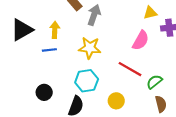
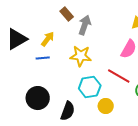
yellow arrow: (55, 30) -> (48, 39), turned 35
cyan hexagon: (87, 81) -> (90, 87), moved
black circle: (44, 92) -> (38, 98), size x1.5

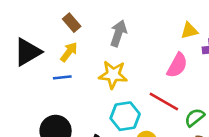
brown rectangle: (67, 14) -> (72, 23), moved

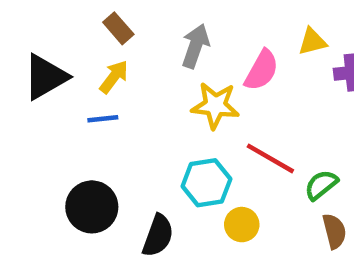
pink semicircle: (177, 65) -> (262, 70), moved
yellow star: (113, 75) -> (215, 105), moved

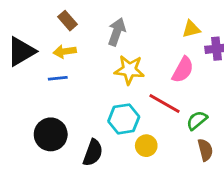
pink semicircle: (262, 70) -> (183, 70), moved
yellow arrow: (114, 77) -> (65, 51), turned -135

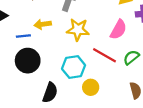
yellow arrow: (65, 51) -> (43, 24), moved
green semicircle: (197, 120) -> (131, 57), moved
black circle: (51, 134) -> (28, 61), moved

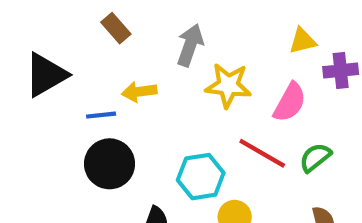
yellow star: (78, 30) -> (228, 85), moved

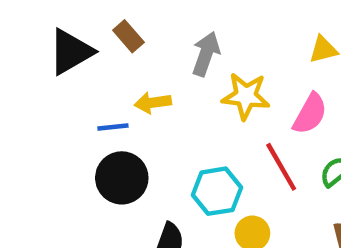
black triangle: (46, 75) -> (71, 52), moved
red line: (262, 153) -> (281, 167), turned 30

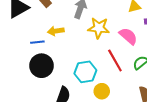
pink semicircle: (310, 114) -> (128, 36), turned -78

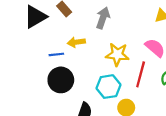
yellow star: (99, 28) -> (117, 54), moved
red line: (115, 61) -> (141, 74), turned 45

